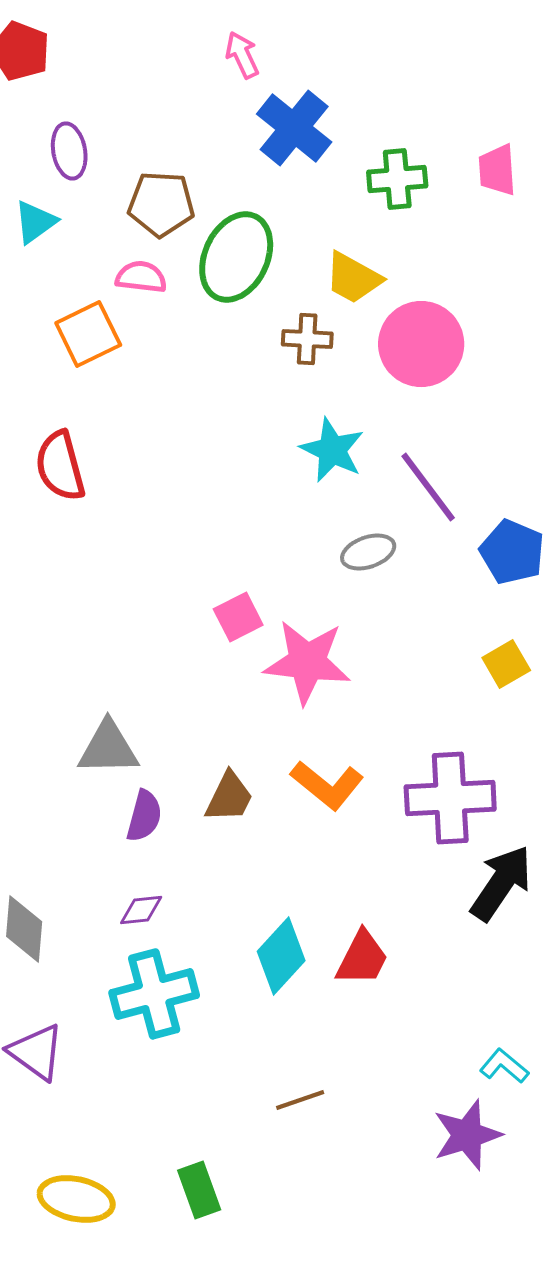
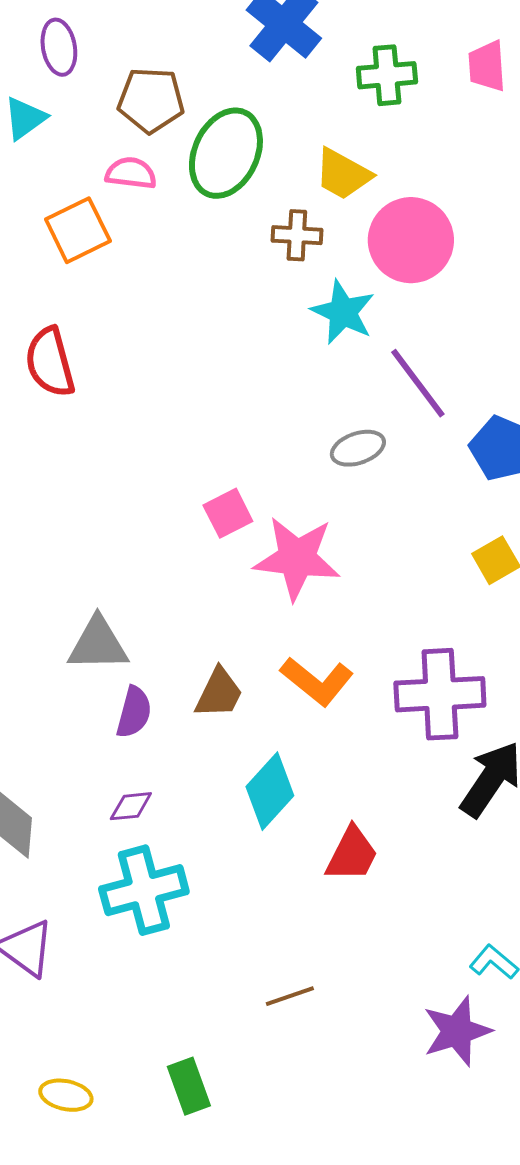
cyan star: (332, 450) -> (343, 312), moved
cyan diamond: (281, 956) -> (270, 791), moved
yellow ellipse: (76, 1199) -> (66, 1095), size x0.7

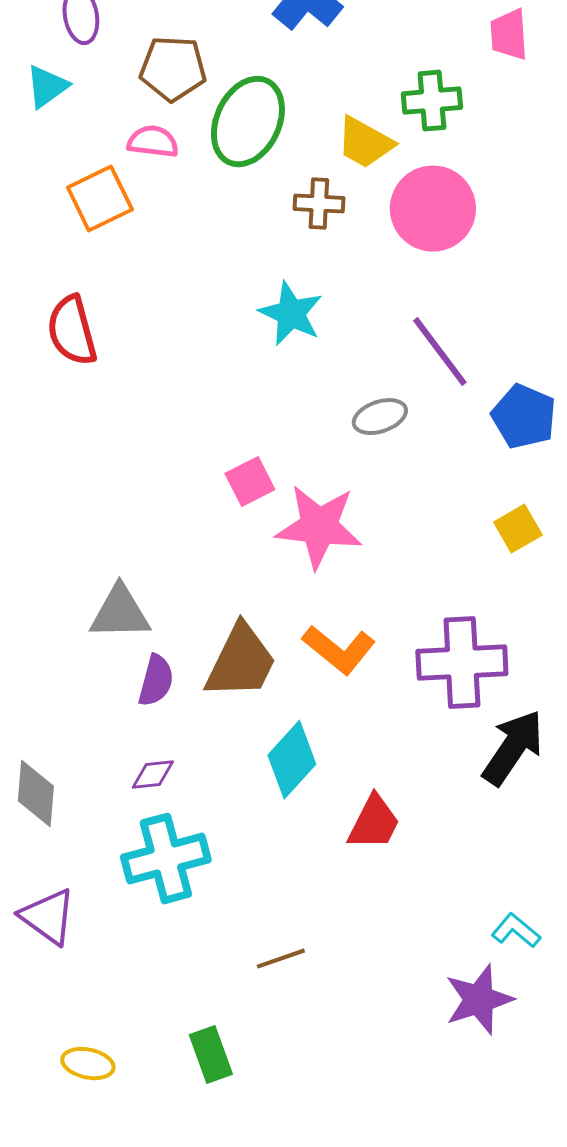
green cross: (387, 75) -> (432, 101), moved
cyan star: (343, 312) -> (291, 314), moved
brown trapezoid: (219, 693) -> (241, 662), size x1.5
brown line: (290, 996) -> (281, 959), moved

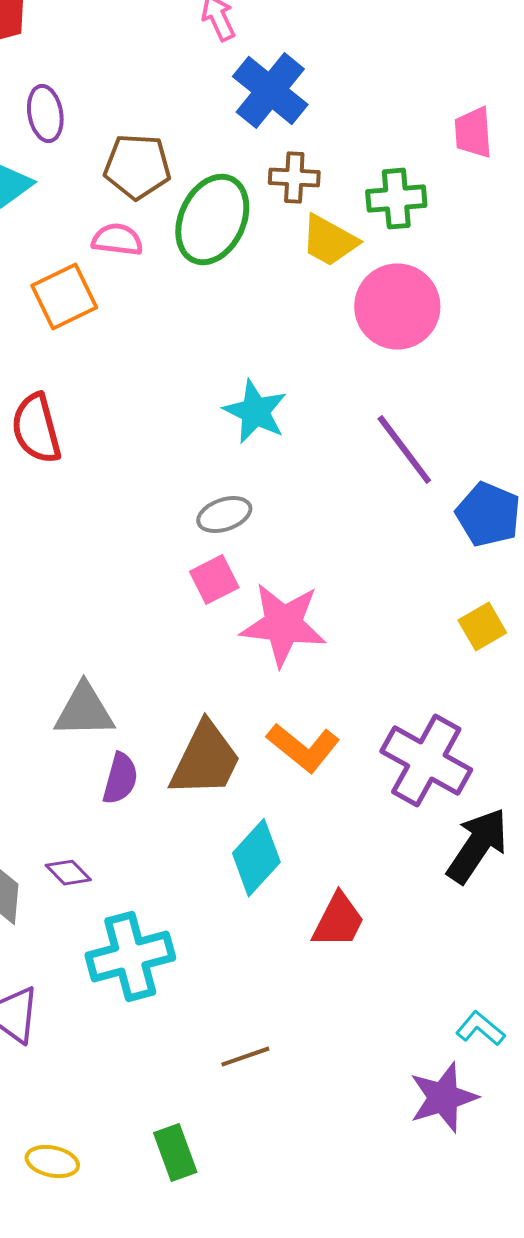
brown cross: (319, 204) -> (294, 178), moved
gray ellipse: (380, 417) -> (224, 515), moved
purple cross: (462, 663) -> (426, 761), turned 32
purple diamond: (153, 775) -> (68, 873), moved, turned 51

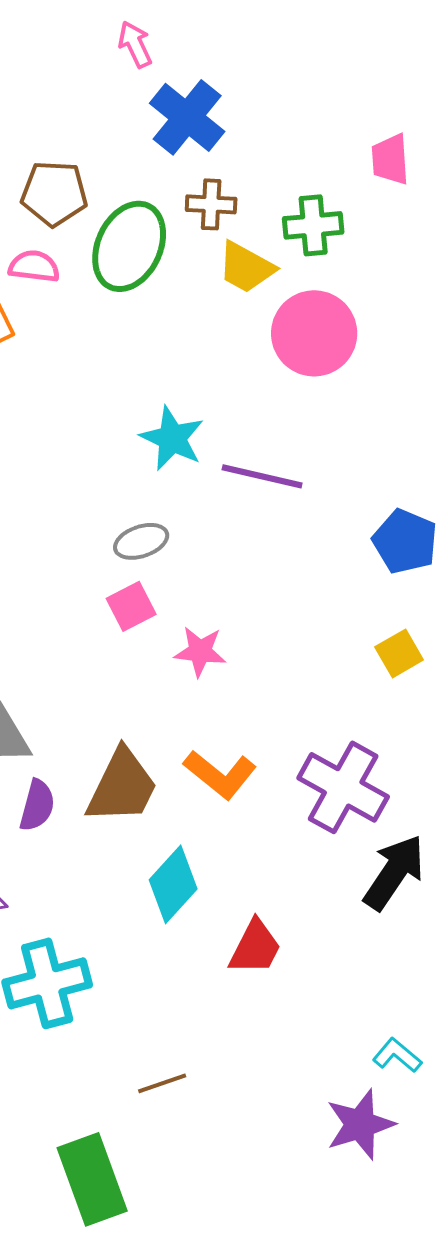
purple line: (404, 450) -> (262, 476), moved, turned -40
pink star: (283, 625) -> (200, 651), size x0.6
green rectangle: (175, 1153) -> (92, 1179), size x1.6

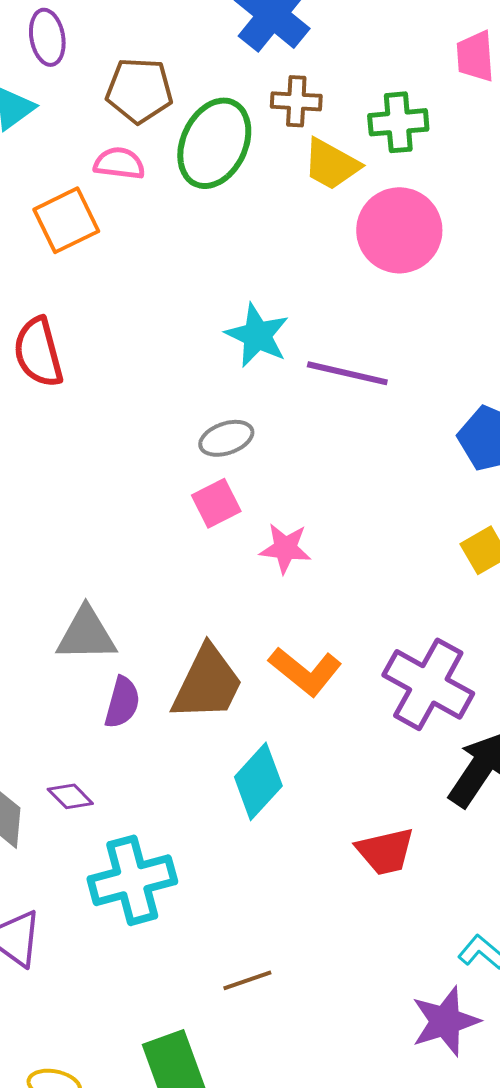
red trapezoid: (255, 947) -> (385, 851), moved, turned 50

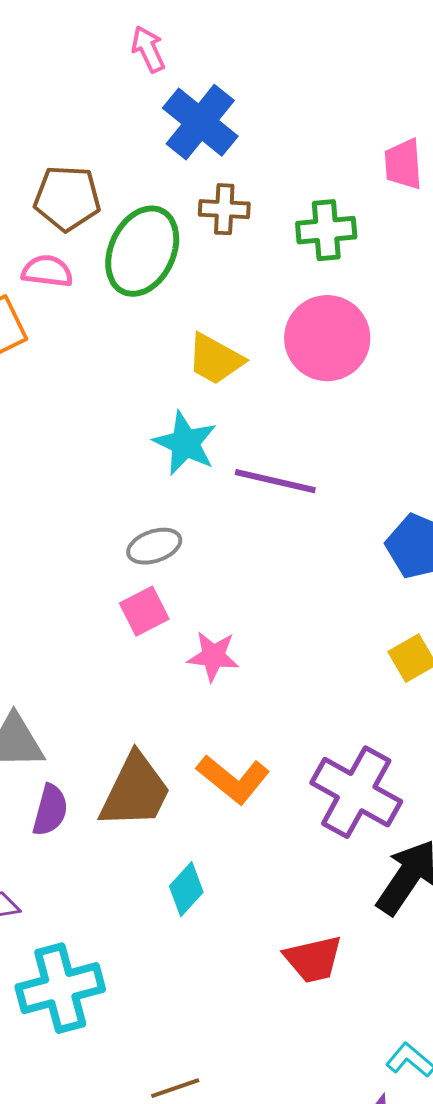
yellow trapezoid: (331, 164) -> (215, 359), moved
cyan diamond: (258, 781) -> (186, 889), size x0.7

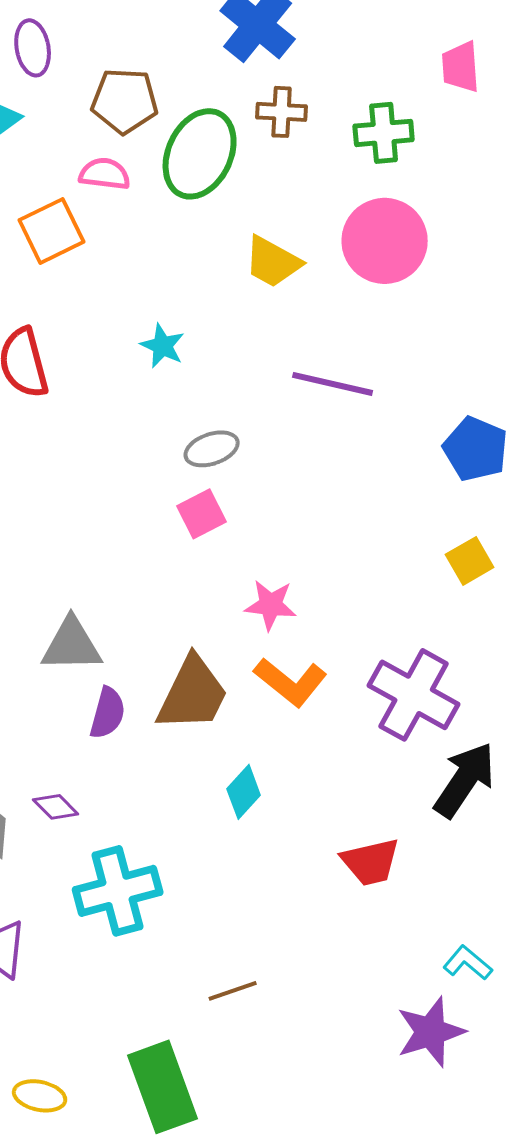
cyan star: (185, 443) -> (163, 346), moved, size x0.7
pink star: (213, 656) -> (271, 605), moved

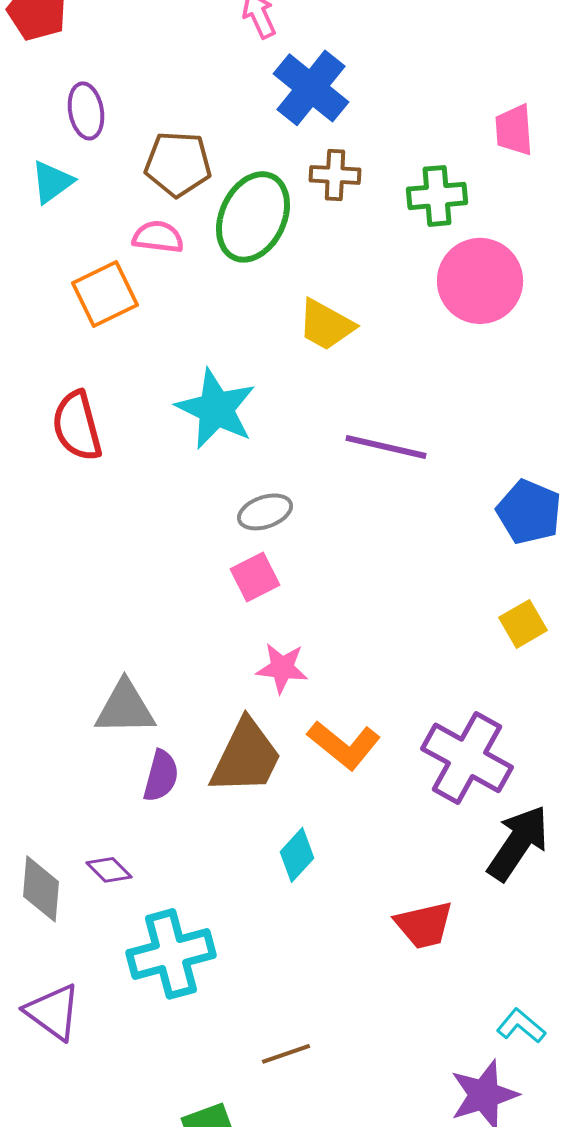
pink circle: (385, 241) -> (480, 281), moved
cyan star: (163, 346) -> (216, 409), size x1.8
pink star: (271, 605) -> (282, 668), moved

